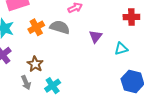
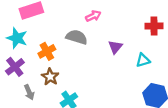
orange cross: (36, 27) -> (47, 51), moved
gray arrow: (26, 83) -> (29, 92), moved

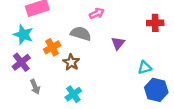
cyan triangle: (143, 60) -> (145, 68), moved
brown star: (50, 77) -> (71, 62), moved

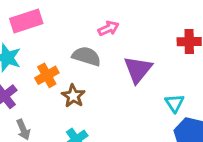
purple triangle: (118, 43) -> (138, 69), size x1.5
cyan triangle: (145, 68) -> (175, 103), turned -48

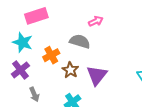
purple triangle: (138, 69) -> (97, 75), moved

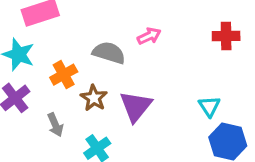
pink arrow: (96, 21) -> (149, 36), moved
gray arrow: (34, 94) -> (55, 125), moved

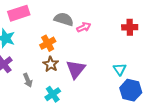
gray semicircle: (109, 53) -> (64, 19), moved
orange cross: (64, 75) -> (48, 43), moved

